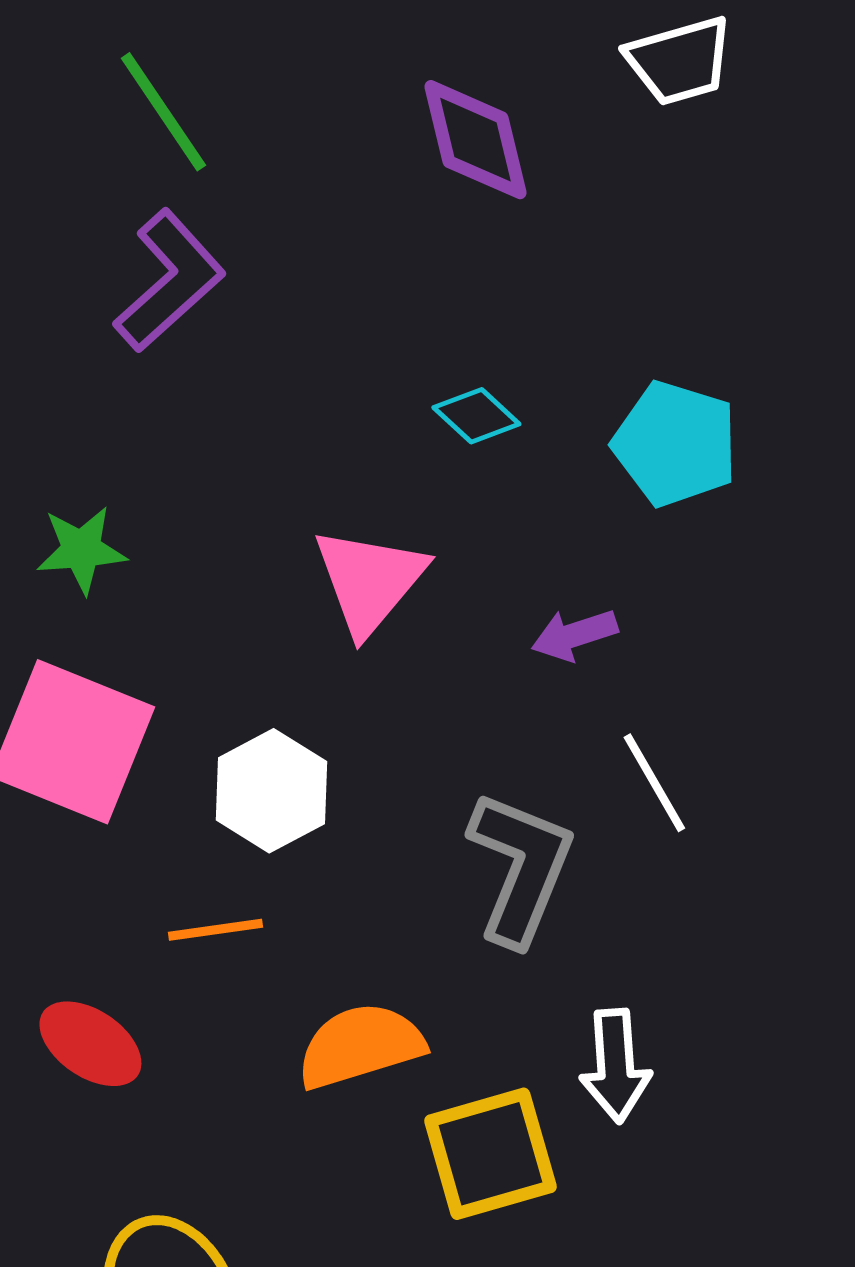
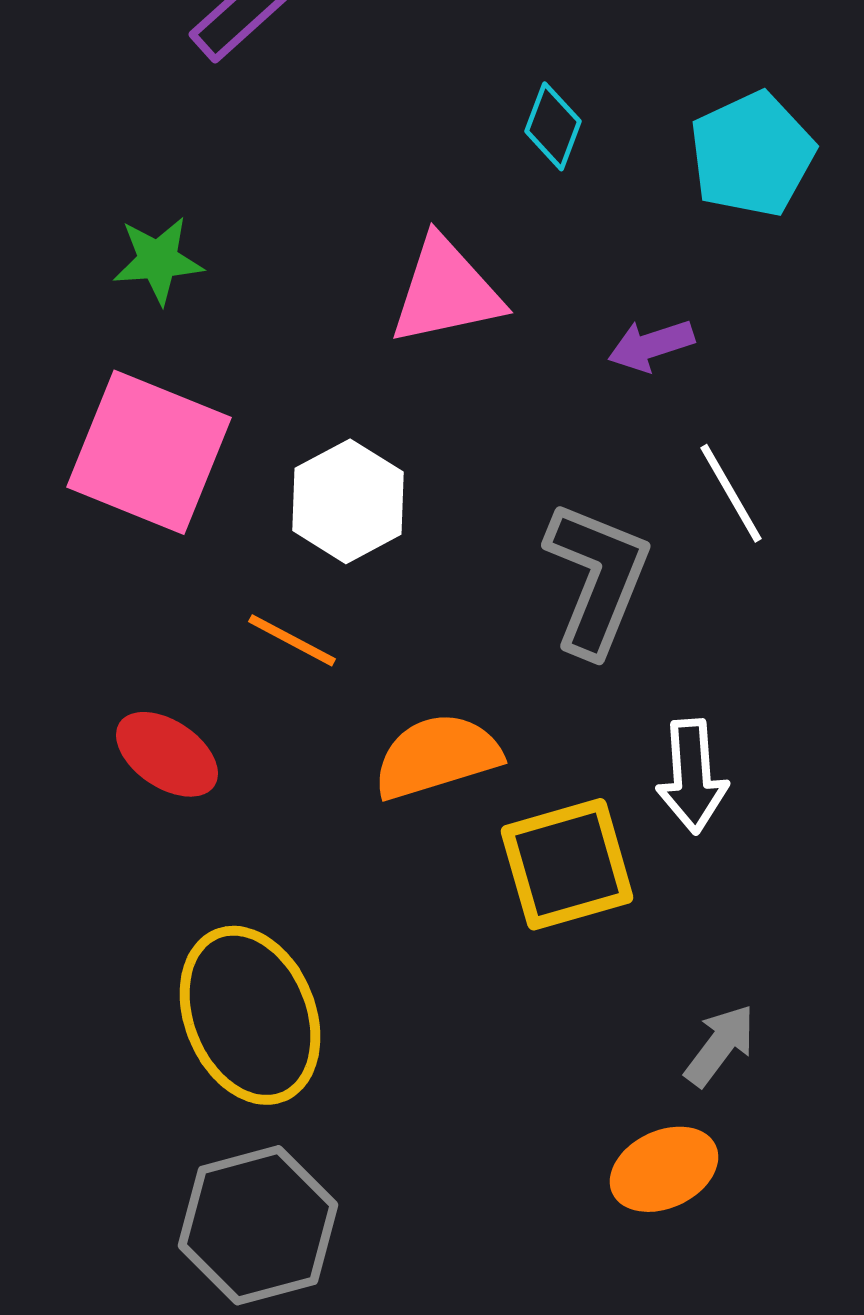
cyan diamond: (476, 416) -> (553, 126), turned 68
cyan pentagon: (675, 444) -> (752, 154), turned 30
pink triangle: (369, 581) -> (446, 291), turned 38
orange line: (215, 930) -> (292, 640), turned 36

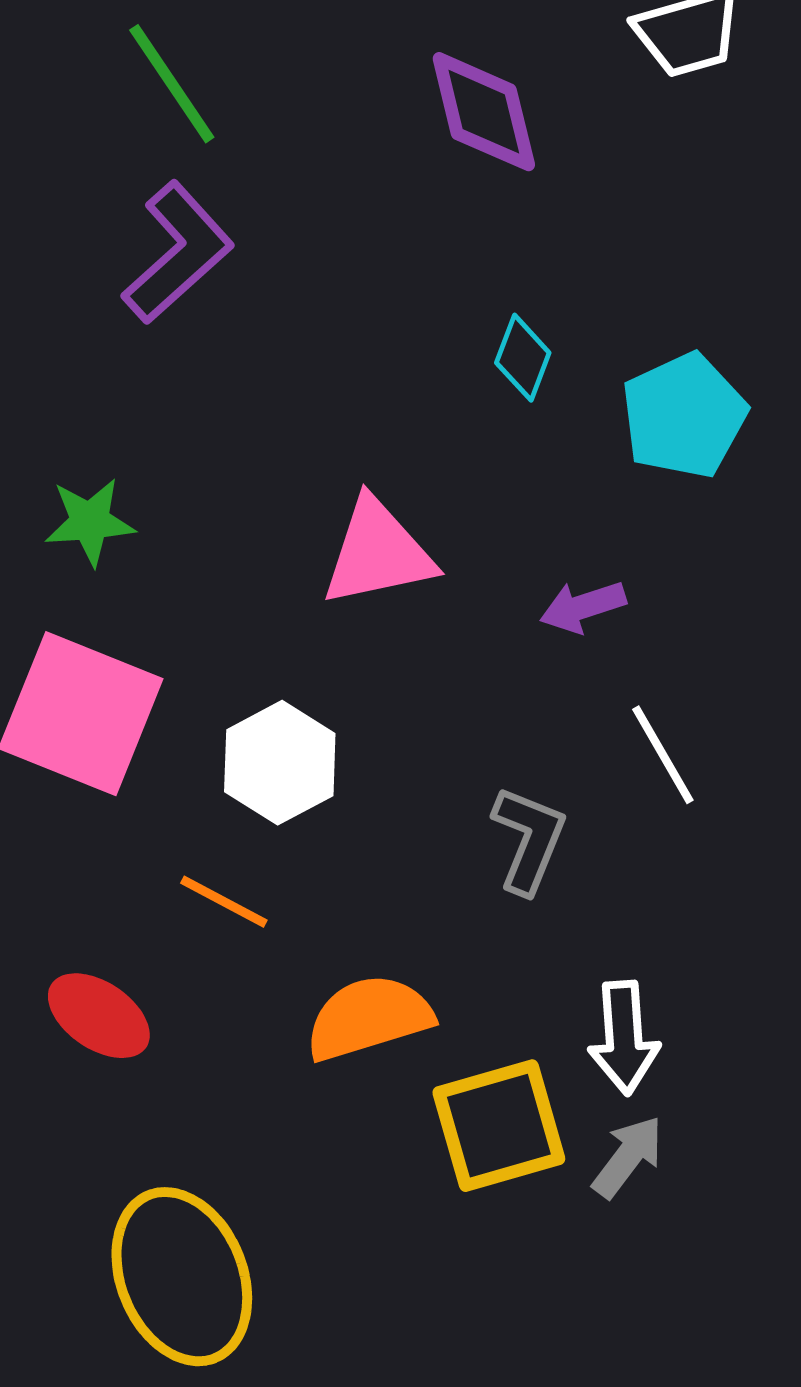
cyan diamond: (553, 126) -> (523, 358), moved
gray L-shape: (597, 578) -> (529, 840), size x0.7
gray arrow: (720, 1045) -> (628, 1157), moved

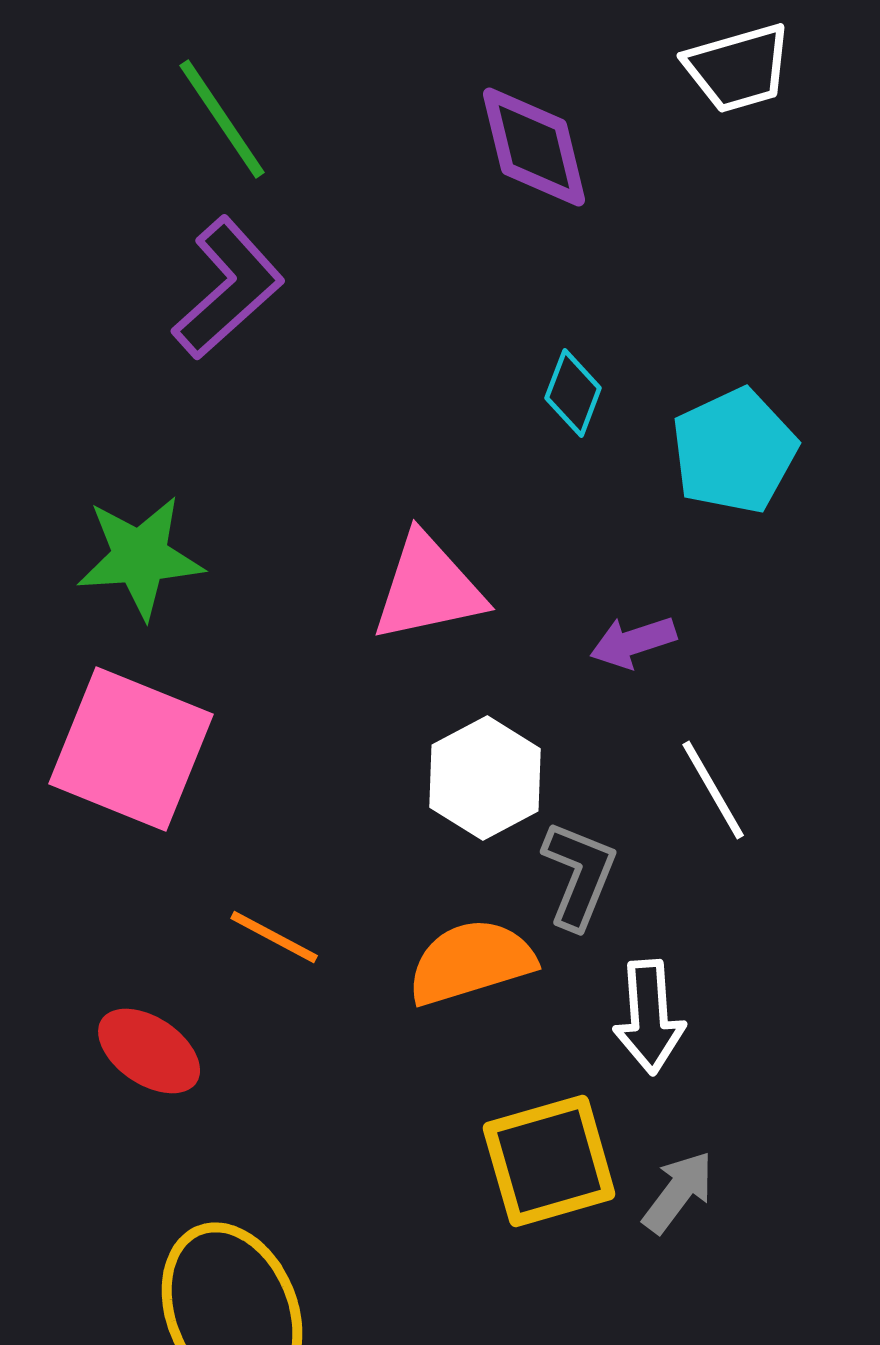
green star: (90, 522) -> (140, 557), size x1.4
white hexagon: (280, 763) -> (485, 778), moved
orange semicircle: (369, 1018) -> (471, 962), moved
white arrow: (624, 1038) -> (649, 1017), moved

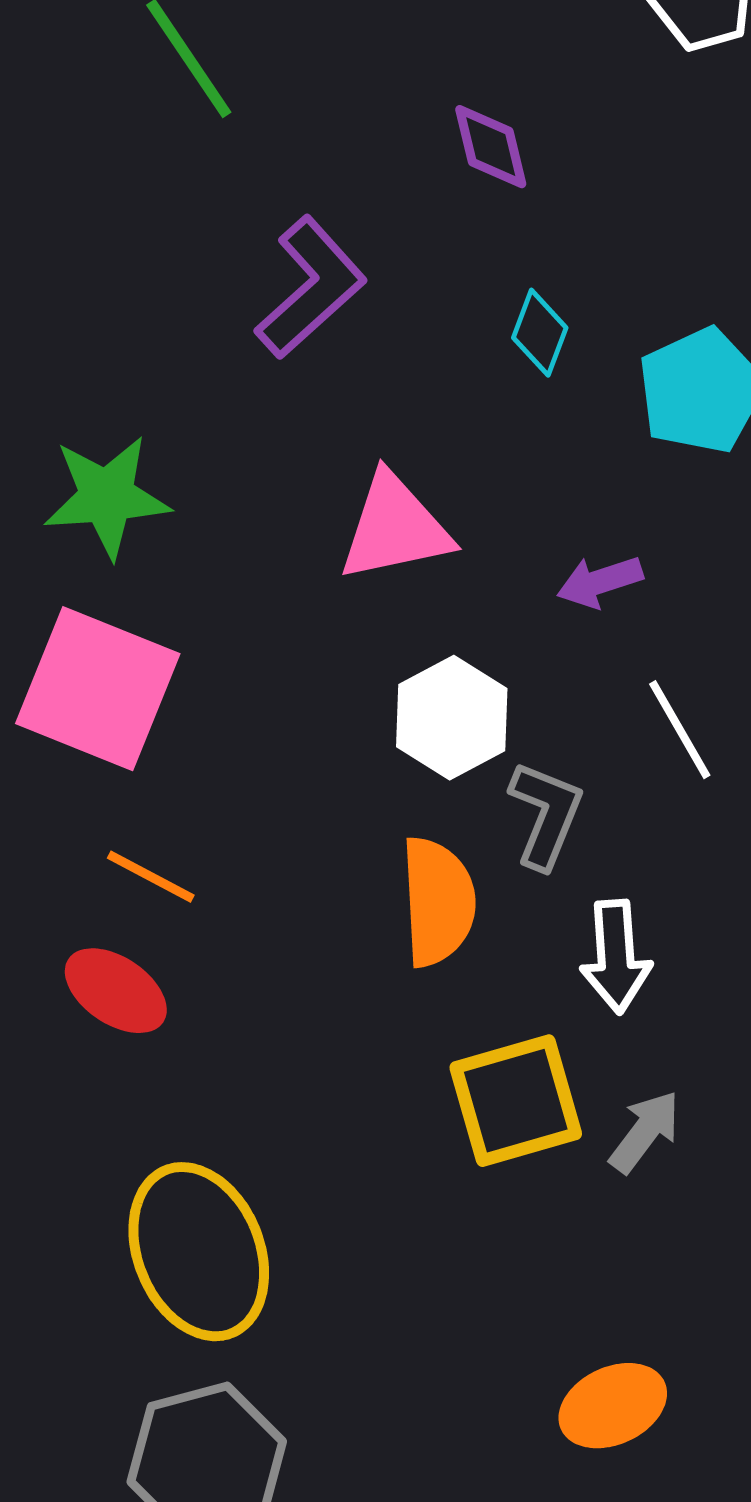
purple diamond: (534, 147) -> (491, 147), moved, size x0.7
purple L-shape: (228, 288) -> (311, 288), moved
orange line: (274, 937) -> (151, 877), moved
orange semicircle: (471, 962) -> (438, 902), turned 104

